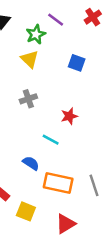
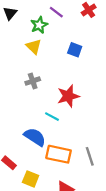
red star: (69, 116) -> (68, 96), size x1.5
blue semicircle: (31, 163) -> (35, 137), size x1.5

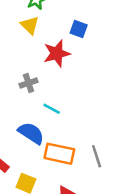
gray cross: (33, 81) -> (29, 83), moved
red star: (68, 96) -> (57, 53), moved

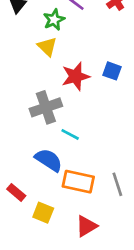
blue square: (79, 29) -> (112, 71), moved
gray cross: (29, 83) -> (46, 107), size x1.6

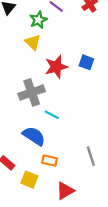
orange rectangle: (78, 182) -> (50, 161), moved, size x0.6

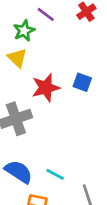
cyan line: (52, 115) -> (55, 174), moved

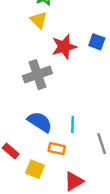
cyan line: (55, 174) -> (73, 124), turned 63

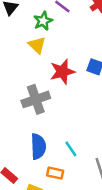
blue semicircle: (40, 122) -> (38, 146), turned 55
cyan line: (73, 124) -> (71, 149), turned -35

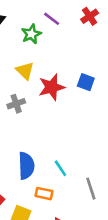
yellow triangle: (37, 45) -> (25, 71), moved
gray cross: (36, 99) -> (16, 104), moved, size x0.6

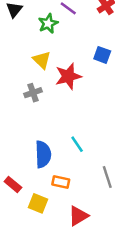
blue square: (86, 82) -> (102, 55), moved
cyan line: (60, 168) -> (77, 144), moved

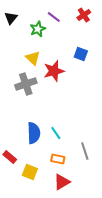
gray cross: (33, 93) -> (26, 84), size x1.5
cyan line: (77, 144) -> (56, 133), moved
orange rectangle: (61, 182) -> (58, 159), moved

